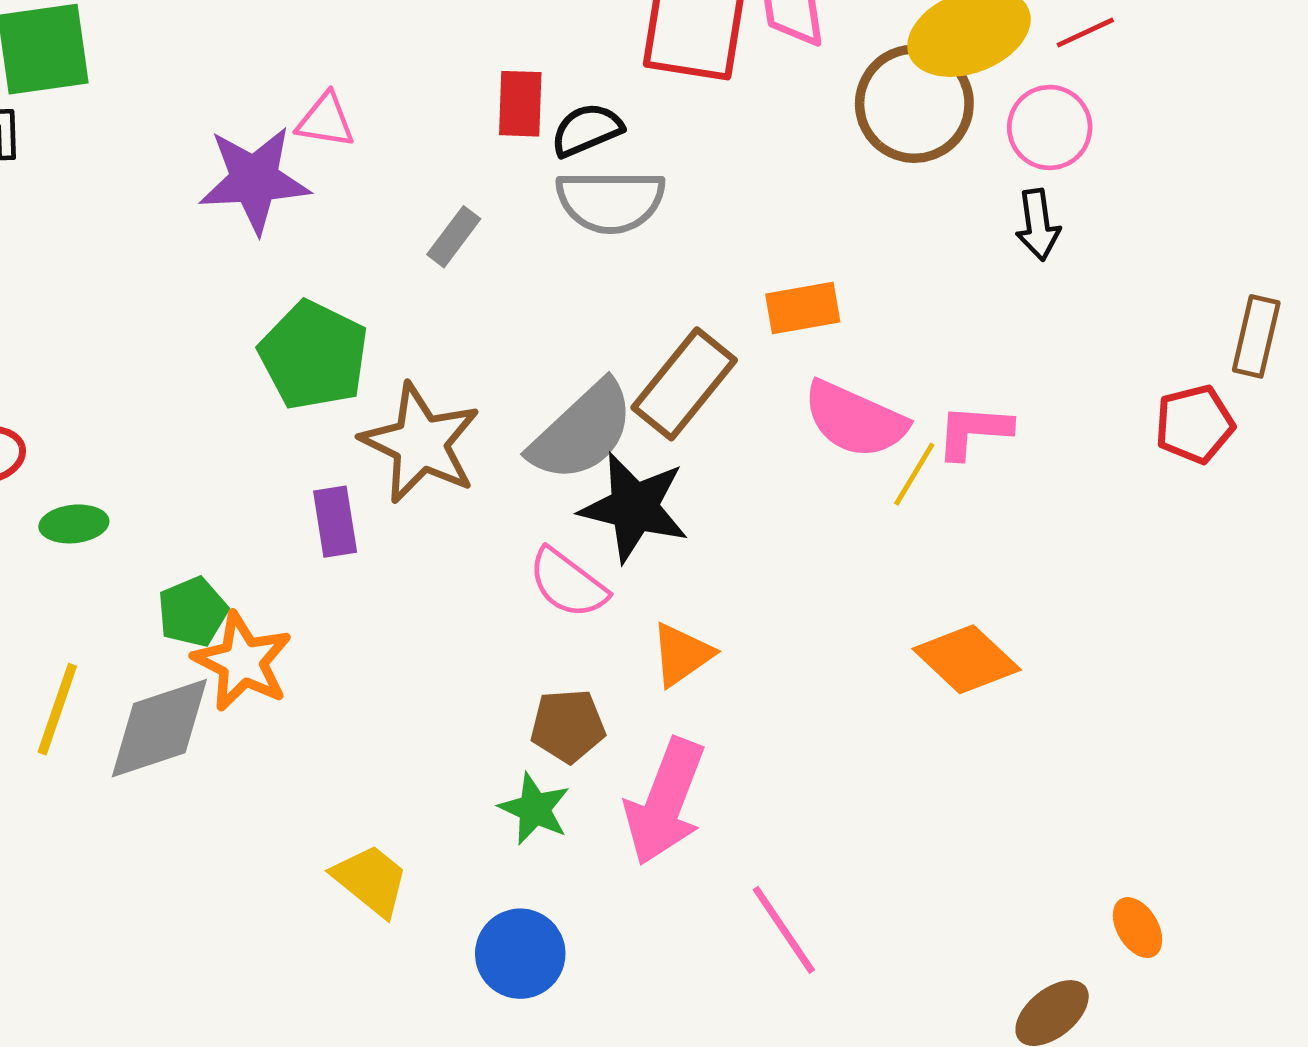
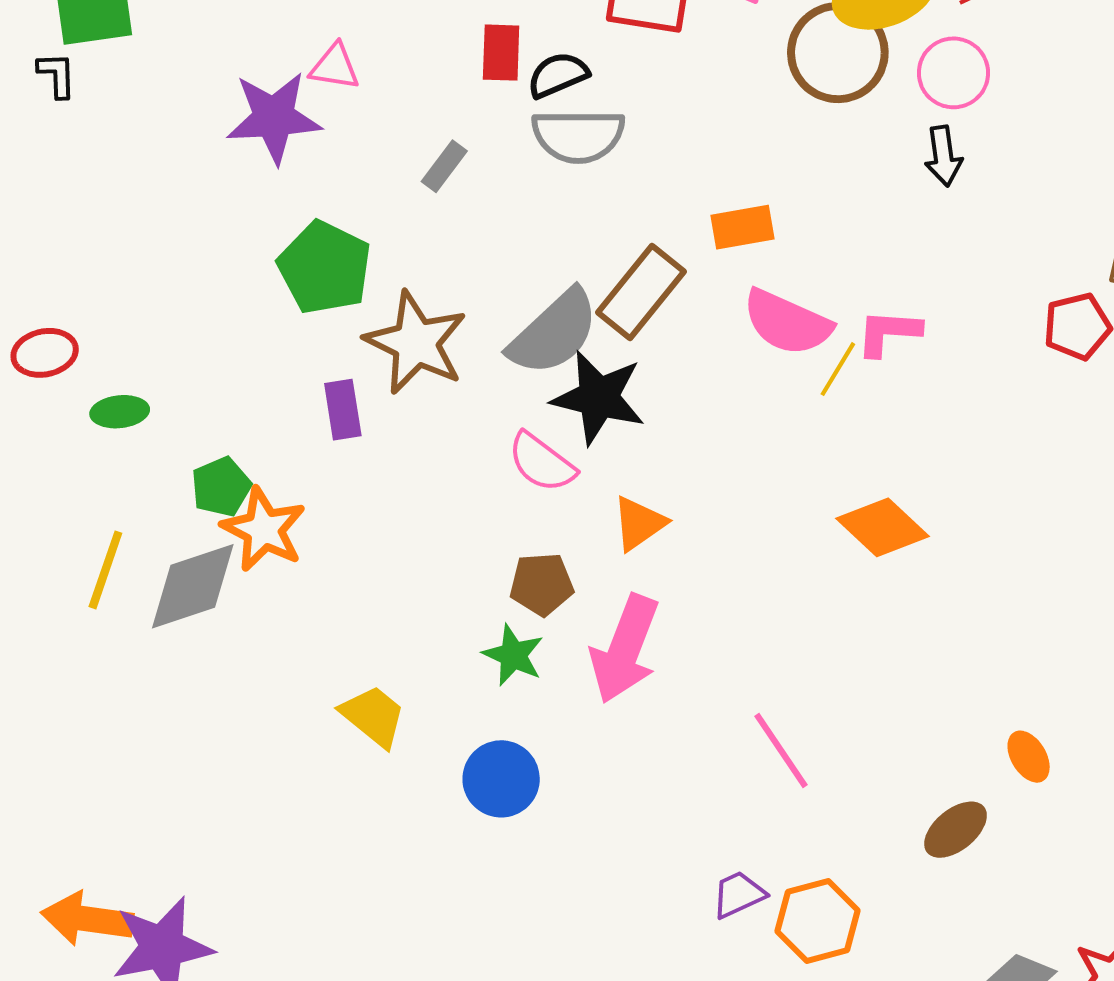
pink line: (784, 930) -> (781, 751), moved

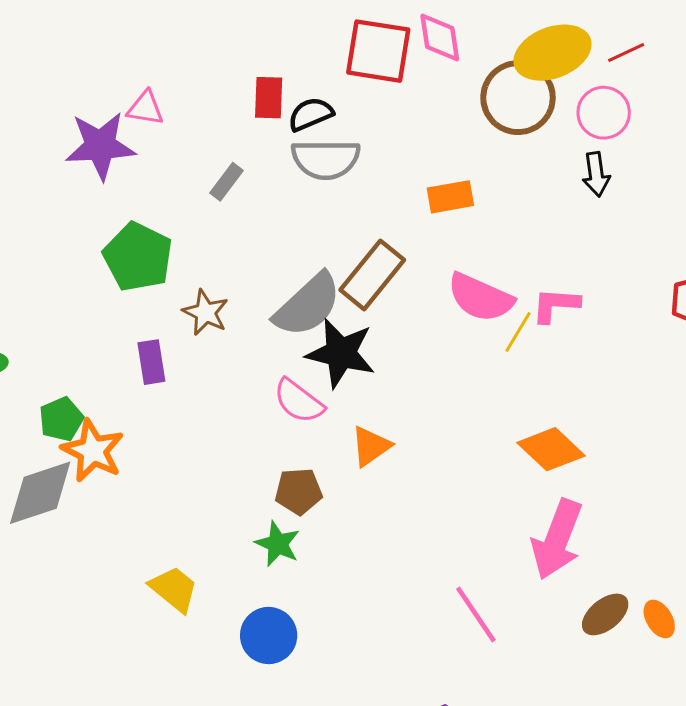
orange rectangle: (742, 227) -> (450, 197), moved
brown star: (416, 343) -> (205, 312), size x0.6
pink arrow: (625, 649) -> (557, 539), moved
brown ellipse: (956, 830) -> (605, 614), moved

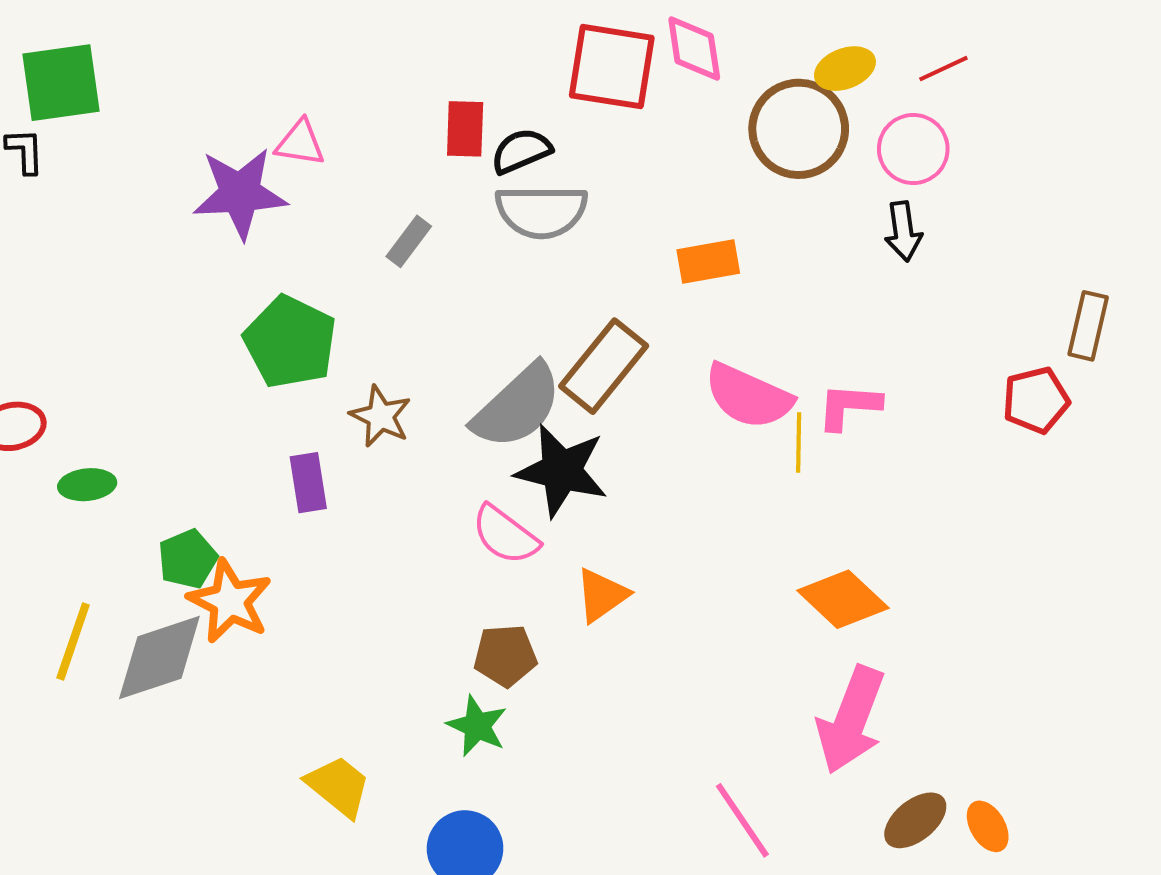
yellow ellipse: (553, 53) -> (845, 69), size x0.6
yellow line: (518, 332) -> (799, 442), turned -30

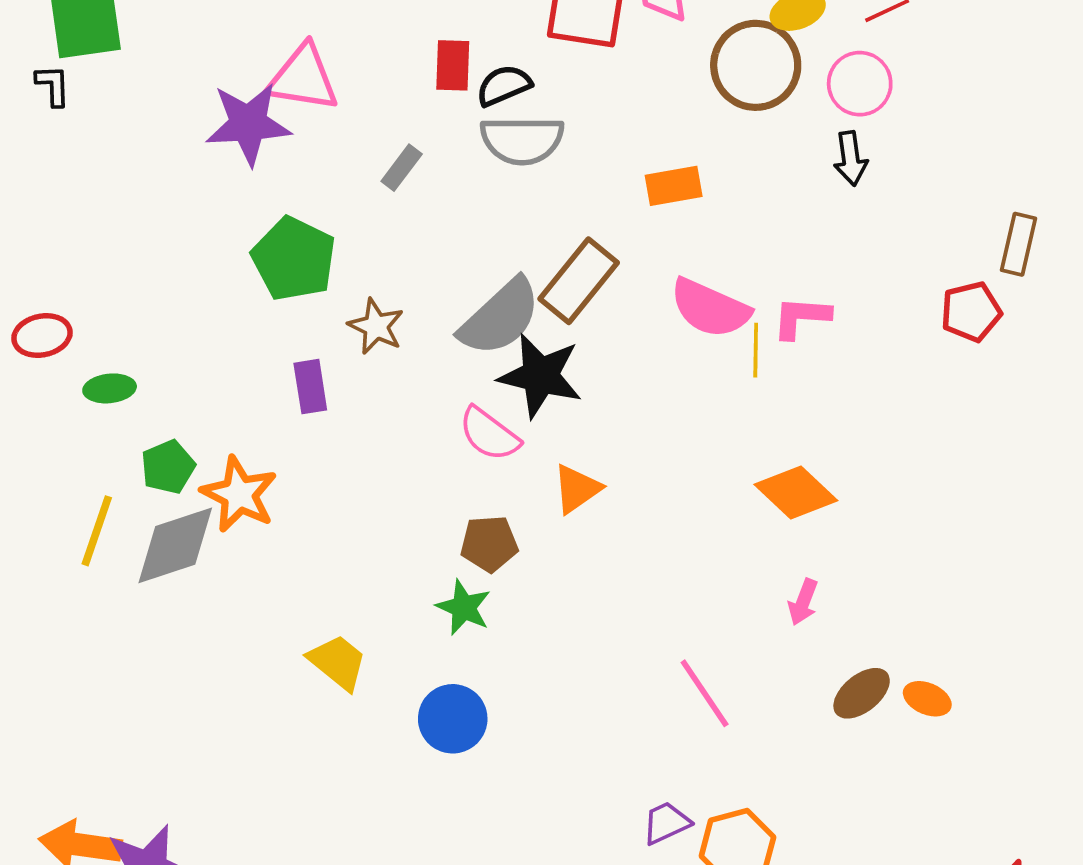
pink triangle: (300, 143) -> (303, 78), size x1.6
green pentagon: (188, 559) -> (168, 467), moved
pink arrow: (851, 720) -> (803, 602), size x0.5
orange ellipse: (988, 826) -> (927, 699), turned -36

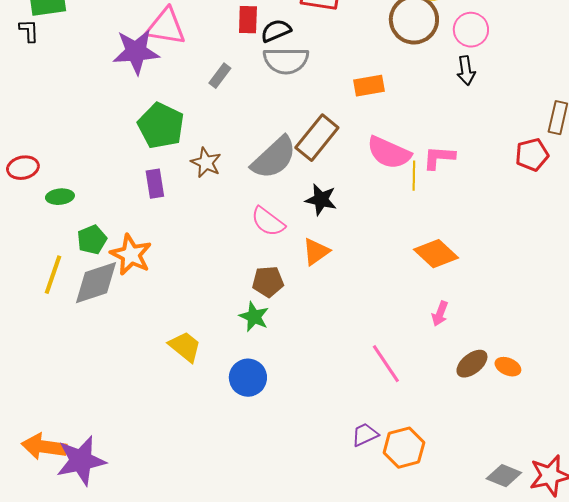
black star: (540, 376) -> (321, 200), moved, size x0.7
purple rectangle: (310, 387) -> (155, 184), moved

